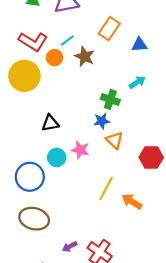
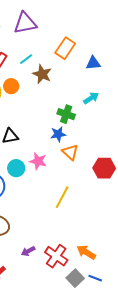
orange circle: (55, 58) -> (11, 86), moved
orange arrow: (132, 201) -> (86, 252), moved

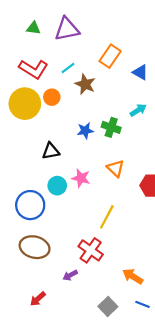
blue triangle: (93, 63) -> (140, 72), turned 35
blue star: (58, 134) -> (85, 131), moved
red cross: (56, 256) -> (91, 250), moved
gray square: (75, 278) -> (108, 307), moved

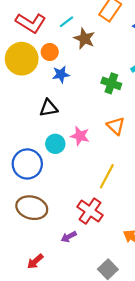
blue star: (85, 131) -> (61, 74), moved

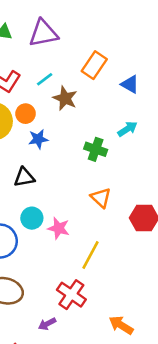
pink star: (80, 136) -> (59, 228), moved

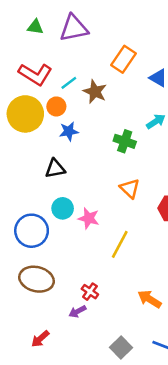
cyan line: (45, 79) -> (69, 83), moved
red cross: (71, 295) -> (90, 292), moved, size x0.6
orange arrow: (121, 325) -> (150, 299), moved

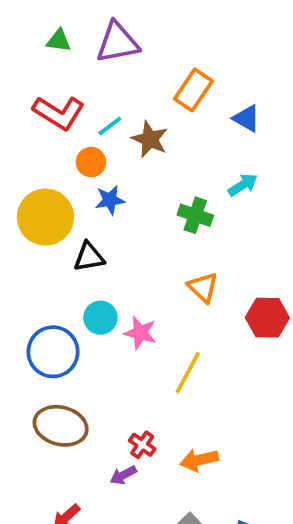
yellow circle: (25, 114) -> (45, 217), moved
orange arrow: (150, 299) -> (199, 460), moved, turned -45

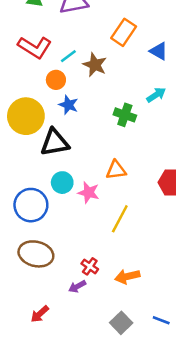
blue star: (110, 200) -> (68, 105), turned 30
black triangle: (89, 257) -> (55, 142), size x1.4
orange triangle: (203, 287) -> (116, 170), moved, turned -50

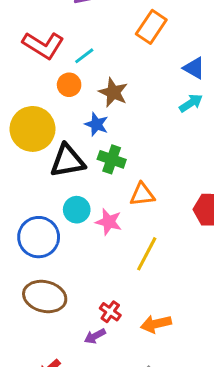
blue triangle: (159, 51) -> (194, 68), moved
brown star: (95, 65) -> (113, 92), moved
blue star: (68, 105) -> (96, 124), moved
green cross: (125, 115) -> (112, 159), moved

